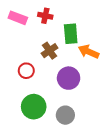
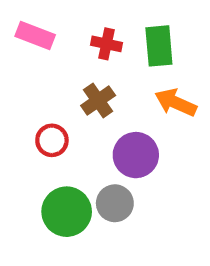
red cross: (45, 16) -> (106, 44), moved
green rectangle: (71, 34) -> (159, 46), moved
gray circle: (65, 115) -> (115, 203), moved

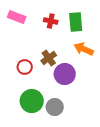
brown cross: (98, 100) -> (49, 58), moved
gray circle: (115, 203) -> (55, 107), moved

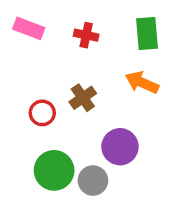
green rectangle: (76, 22) -> (147, 33), moved
purple circle: (65, 74) -> (120, 147), moved

